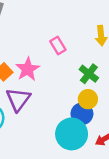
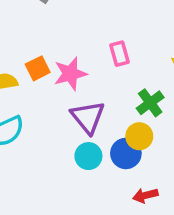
purple triangle: (18, 99) -> (88, 117), moved, turned -32
cyan circle: (72, 134) -> (88, 156), moved, size x0.6

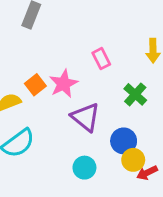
yellow circle: (139, 136) -> (133, 160), moved
cyan circle: (88, 156) -> (84, 168), moved

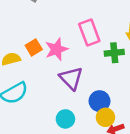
pink rectangle: (101, 59) -> (89, 33), size x1.5
green cross: (135, 94) -> (114, 53), moved, turned 36

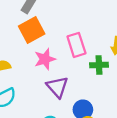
orange square: (34, 47) -> (32, 30), moved, size x1.6

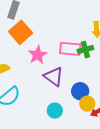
pink rectangle: (76, 45) -> (70, 49), moved, turned -55

